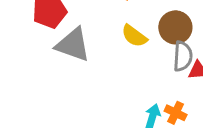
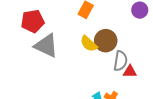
brown circle: (175, 27) -> (106, 41), moved

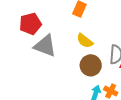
brown circle: (106, 41) -> (91, 65), moved

